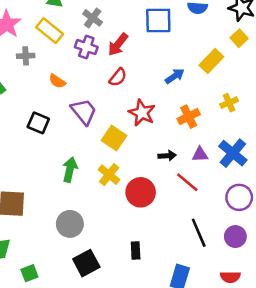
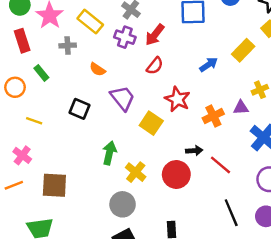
orange cross: (189, 117) -> (213, 116), moved
purple triangle: (200, 154) -> (241, 108), moved
black arrow: (167, 156) -> (194, 151), moved
yellow cross: (109, 175) -> (136, 172), moved
gray circle: (70, 224) -> (123, 204), moved

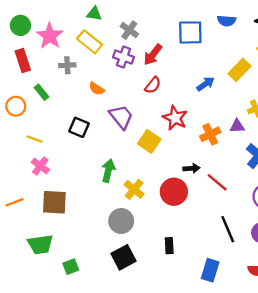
pink cross: (22, 155) -> (40, 166), moved

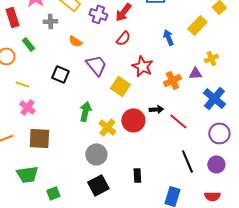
blue arrow: (205, 84) -> (168, 37), turned -77
red circle: (174, 192) -> (133, 120), moved

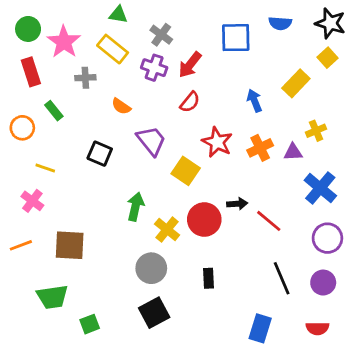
orange cross: (172, 80) -> (260, 148), moved
pink cross: (27, 107) -> (32, 201), moved
black rectangle: (137, 175) -> (209, 278), moved

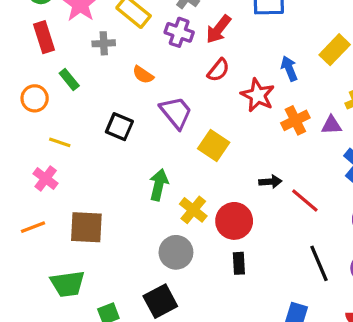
red star: (217, 142) -> (258, 95), moved
red circle: (204, 220) -> (234, 221), moved
black square: (154, 313) -> (160, 301), moved

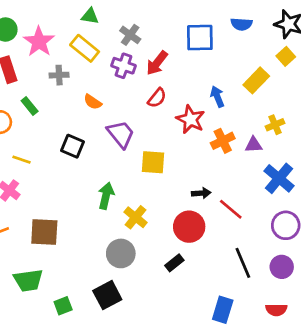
yellow square: (214, 145) -> (153, 162), turned -30
red circle: (234, 221) -> (189, 227), moved
black rectangle: (239, 263) -> (174, 263), turned 54

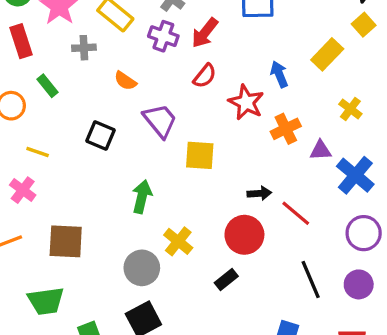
yellow cross: (275, 125) -> (350, 109), turned -30
purple triangle: (254, 145) -> (321, 150), moved
yellow cross: (136, 217) -> (178, 241), moved
gray circle: (121, 253) -> (142, 268), moved

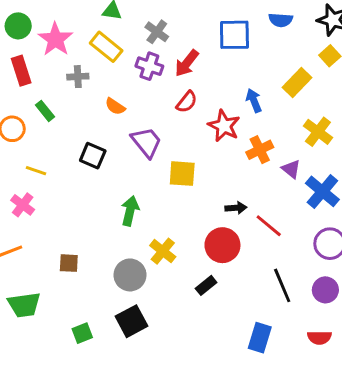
yellow cross: (350, 109) -> (318, 132), size x1.4
purple triangle: (321, 150) -> (291, 169), turned 42
brown square: (66, 241) -> (69, 263), moved, size x0.6
green trapezoid: (46, 301) -> (24, 305), moved

